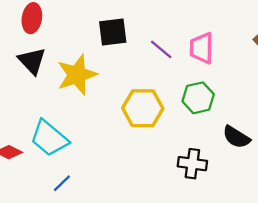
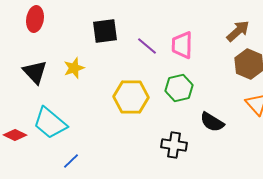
black triangle: (32, 61) -> (35, 72), moved
yellow star: (77, 75) -> (74, 68), size x0.6
blue line: (62, 183) -> (71, 161), moved

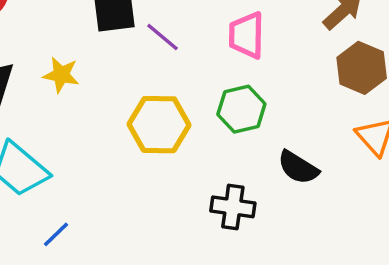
purple line: (147, 46) -> (162, 37), moved
yellow star: (74, 68) -> (61, 75), turned 30

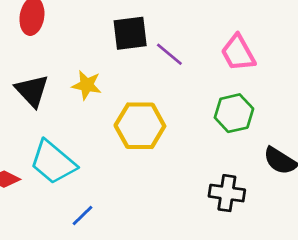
pink trapezoid: (247, 35) -> (238, 53), turned -30
yellow hexagon: (159, 125) -> (140, 126), moved

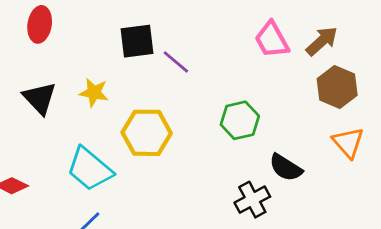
pink trapezoid: (238, 53) -> (272, 40), moved
cyan trapezoid: (53, 162) -> (90, 169), moved
black cross: (227, 193) -> (252, 200), moved, turned -36

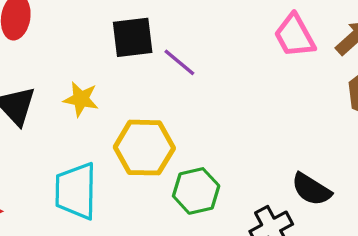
green hexagon: (240, 120) -> (196, 191), moved
cyan trapezoid: (90, 169) -> (76, 191), turned 51

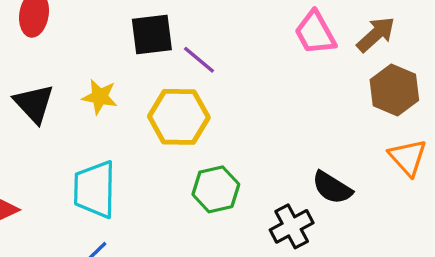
yellow hexagon: (144, 148) -> (179, 117), moved

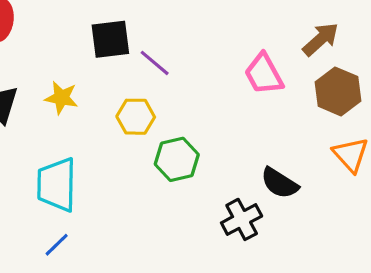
pink trapezoid: (315, 33) -> (264, 74), moved
yellow hexagon: (179, 117) -> (136, 117), size x0.7
green hexagon: (216, 189) -> (177, 159), moved

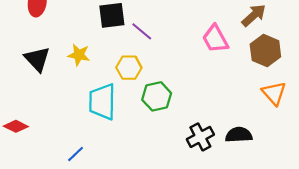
black semicircle: (280, 183) -> (239, 135), moved, turned 145
cyan trapezoid: (57, 185) -> (102, 102), moved

